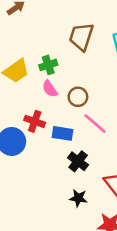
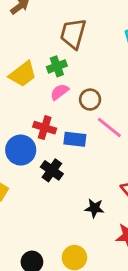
brown trapezoid: (81, 37) -> (73, 34), moved
pink semicircle: (50, 89) -> (60, 92), turned 90
black cross: (78, 161) -> (52, 170), moved

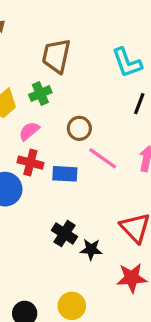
pink semicircle: (60, 92) -> (29, 131), moved
black cross: (52, 170) -> (64, 234), moved

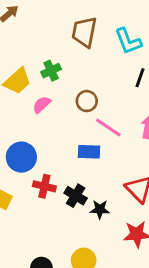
brown trapezoid: (56, 56) -> (84, 32), moved
red cross: (30, 163) -> (44, 186), moved
blue rectangle: (65, 174) -> (89, 152), moved

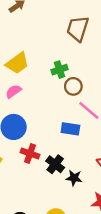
green cross: (51, 71) -> (59, 70), moved
pink semicircle: (42, 105) -> (13, 91), moved

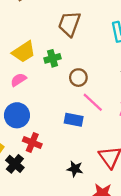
brown trapezoid: (78, 29) -> (69, 24), moved
green cross: (59, 70) -> (53, 58), moved
black cross: (55, 164) -> (15, 164), moved

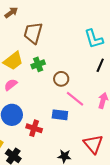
brown trapezoid: (69, 24) -> (33, 33), moved
red cross: (32, 142) -> (34, 128), moved

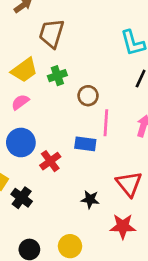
pink line: (75, 99) -> (106, 123), turned 54
red cross: (34, 128) -> (50, 161), turned 35

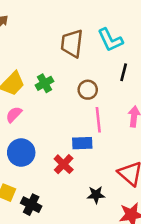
brown trapezoid: (52, 33) -> (72, 43), moved
brown circle: (88, 96) -> (88, 90), moved
red cross: (50, 161) -> (64, 164), moved

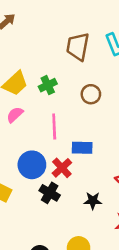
pink line: (98, 120) -> (54, 126), moved
blue circle: (21, 153) -> (32, 165), moved
black cross: (31, 205) -> (50, 193), moved

